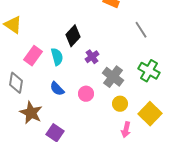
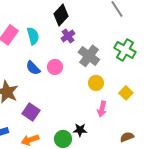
black diamond: (73, 36) -> (61, 15), moved
pink circle: (86, 94) -> (55, 67), moved
yellow square: (150, 114) -> (126, 93), size x0.6

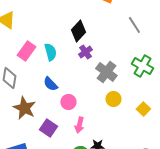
pink circle: (55, 67) -> (68, 102), moved
pink arrow: (102, 109) -> (79, 125), moved

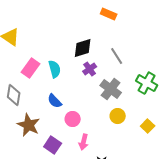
gray line: (134, 25) -> (117, 56), moved
black diamond: (78, 31) -> (83, 48), turned 30

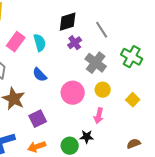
pink circle: (73, 119) -> (73, 93), moved, size x1.5
pink arrow: (84, 142) -> (99, 116), moved
purple square: (53, 145) -> (38, 119), turned 30

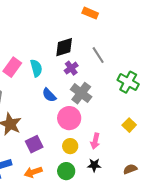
gray cross: (96, 63) -> (81, 93), moved
blue semicircle: (40, 75) -> (49, 95), moved
yellow circle: (103, 90) -> (70, 146), moved
black star: (87, 137) -> (94, 165), moved

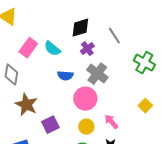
cyan semicircle: (36, 68) -> (52, 49), turned 144
blue semicircle: (49, 95) -> (65, 76), turned -42
pink arrow: (95, 141) -> (111, 122), turned 126

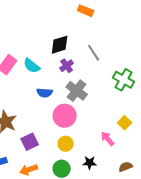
pink arrow: (111, 122) -> (108, 139), moved

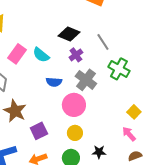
black diamond: (60, 45) -> (69, 34), turned 40
green cross: (124, 80) -> (119, 69), moved
pink arrow: (108, 139) -> (129, 134), moved

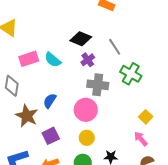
pink rectangle: (17, 54) -> (29, 59), turned 36
gray cross: (86, 80) -> (98, 85), turned -30
blue semicircle: (54, 82) -> (50, 101), moved, turned 119

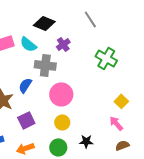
black diamond: (81, 39) -> (44, 23), moved
gray line: (115, 47) -> (90, 19), moved
gray cross: (98, 85) -> (45, 65), moved

